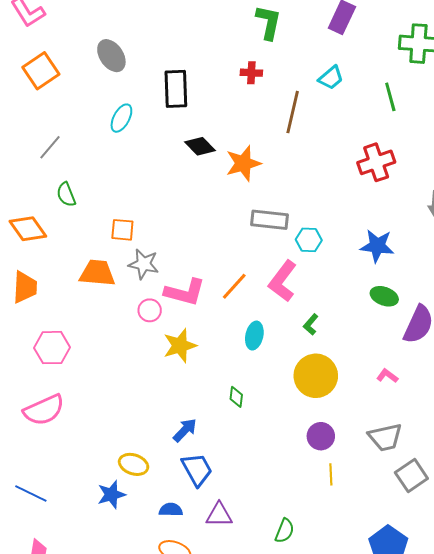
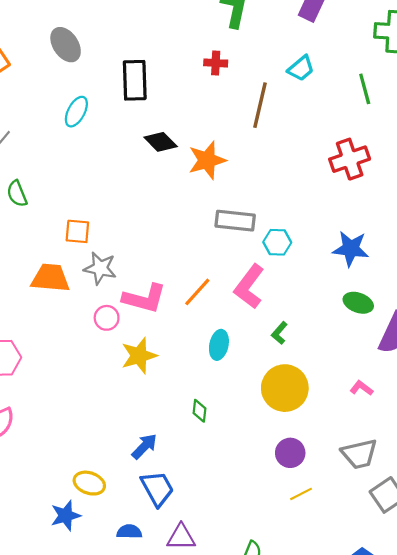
yellow line: (331, 474) -> (301, 494), turned 65

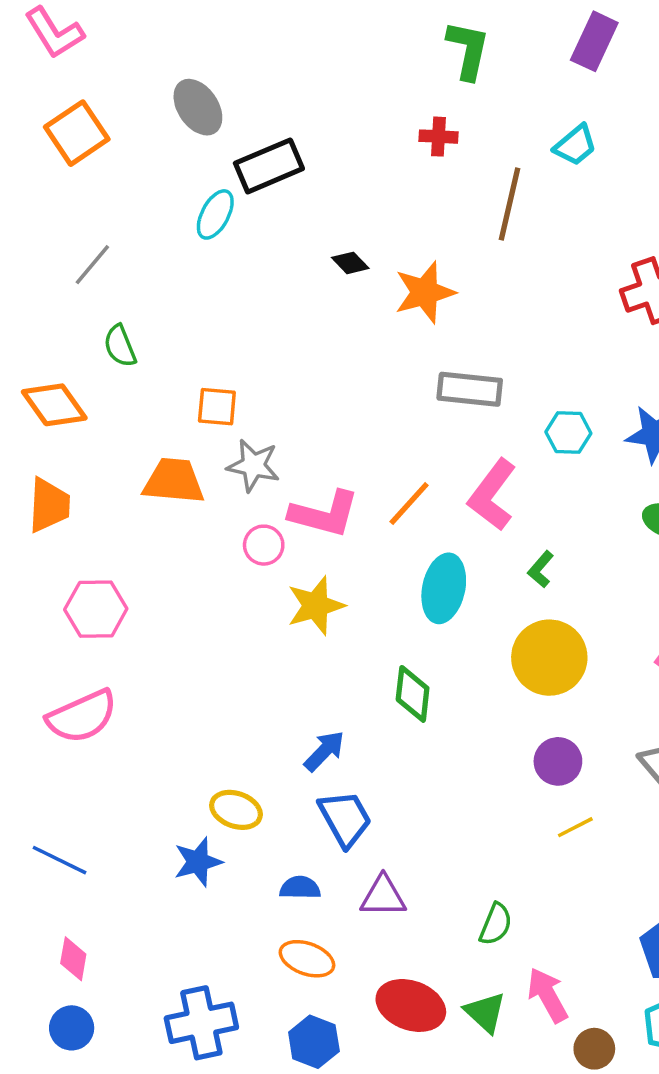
black rectangle: (135, 80) -> (269, 166), moved, turned 69
black diamond: (161, 142) -> (350, 263), size x0.7
cyan hexagon: (277, 242) -> (568, 433), moved
cyan ellipse: (219, 345) -> (444, 588), size x1.4
green diamond: (199, 411) -> (413, 694), size x1.5

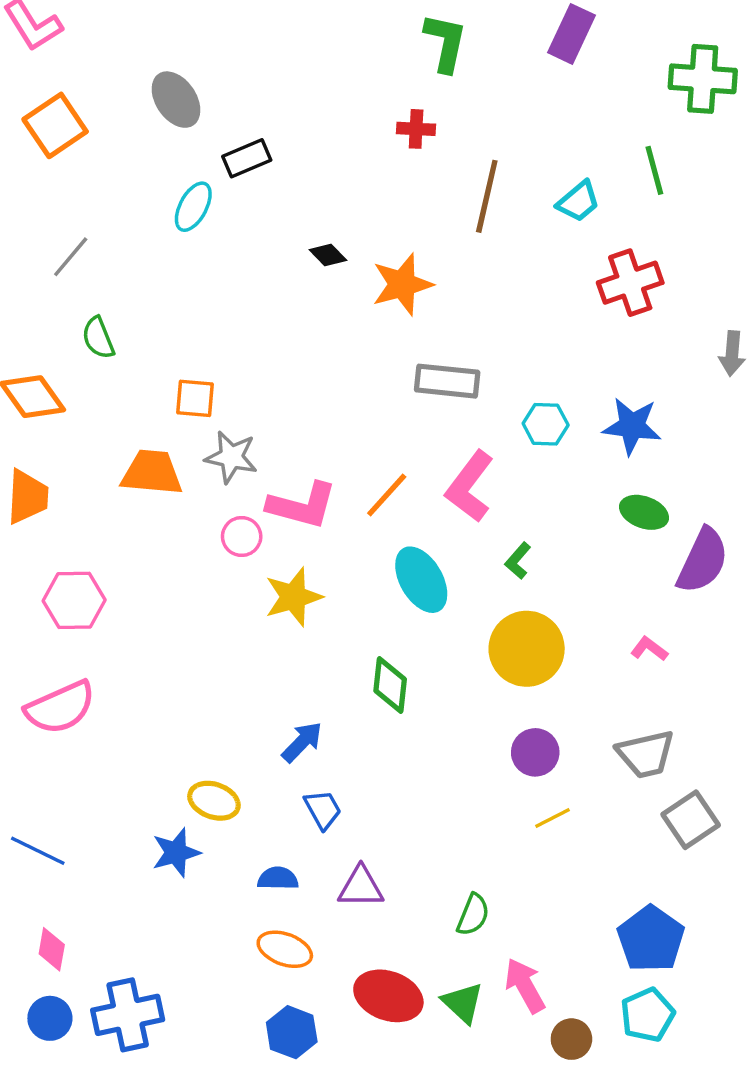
cyan trapezoid: (575, 145) -> (578, 201), moved
black rectangle: (269, 166) -> (247, 158), size x0.7
cyan ellipse: (444, 588) -> (421, 580), turned -42
blue trapezoid: (345, 819) -> (323, 809), size x0.7
blue cross: (201, 1023) -> (128, 1015), moved

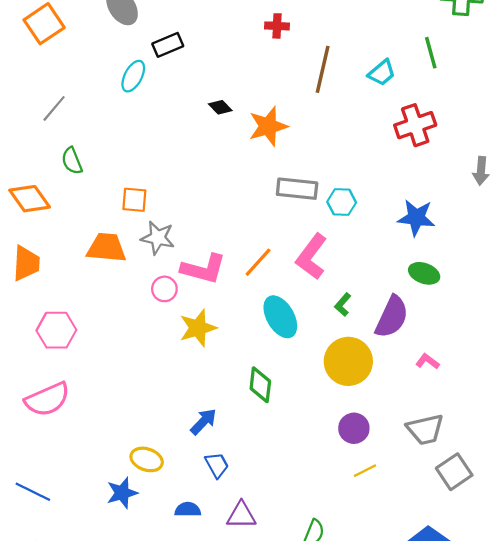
cyan hexagon: (546, 424) -> (342, 202), moved
purple semicircle: (703, 561) -> (392, 317), moved

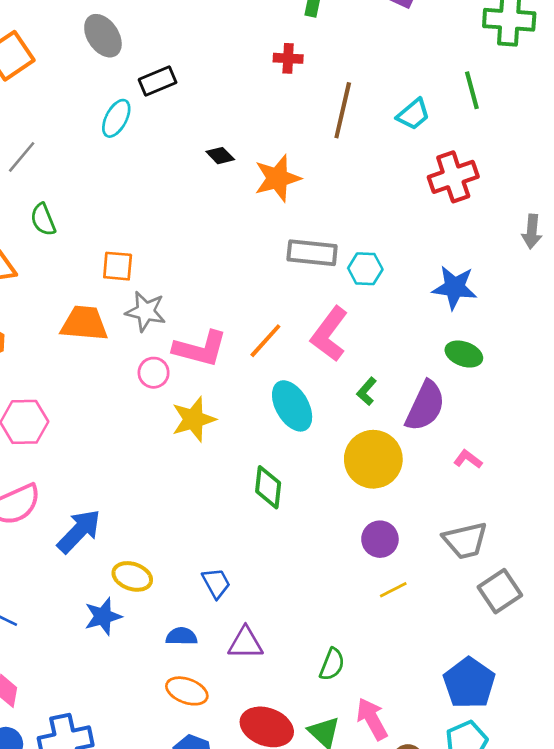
blue arrow: (203, 422) -> (79, 531), moved, size x1.4

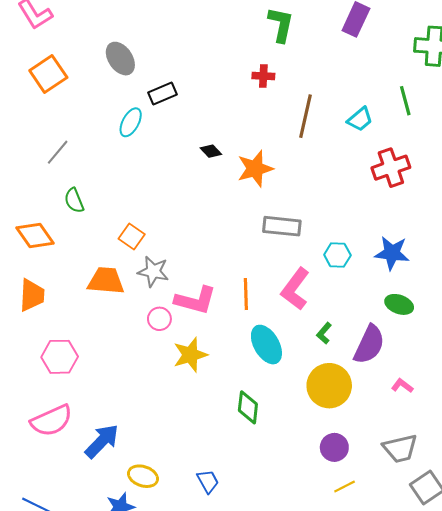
orange square: (118, 266) -> (132, 236), turned 30
cyan hexagon: (365, 269) -> (337, 255), moved
orange line: (265, 341) -> (246, 294), turned -44

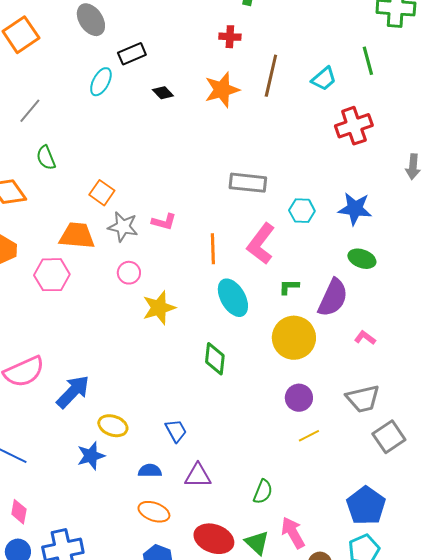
black diamond: (211, 151) -> (163, 93), moved
orange star: (255, 169) -> (222, 90), moved
pink L-shape: (195, 300) -> (164, 222), moved, size x0.6
green L-shape: (324, 333) -> (289, 287), turned 50
pink hexagon: (60, 357) -> (52, 275), moved

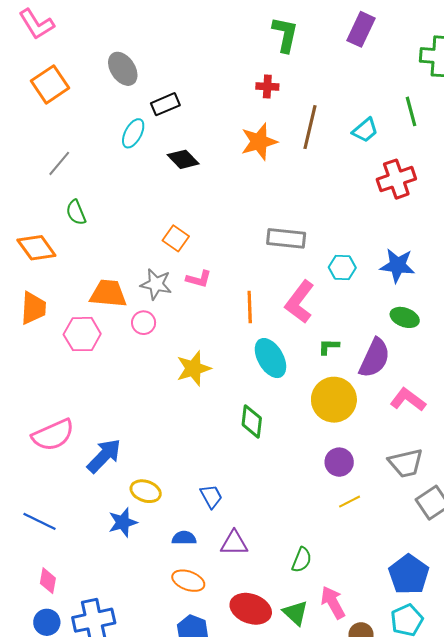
black diamond: (163, 93) -> (183, 159), moved, size x1.4
orange square: (102, 193) -> (176, 238), moved
pink circle: (129, 273) -> (144, 323), moved
pink L-shape: (365, 338) -> (408, 400), size x1.6

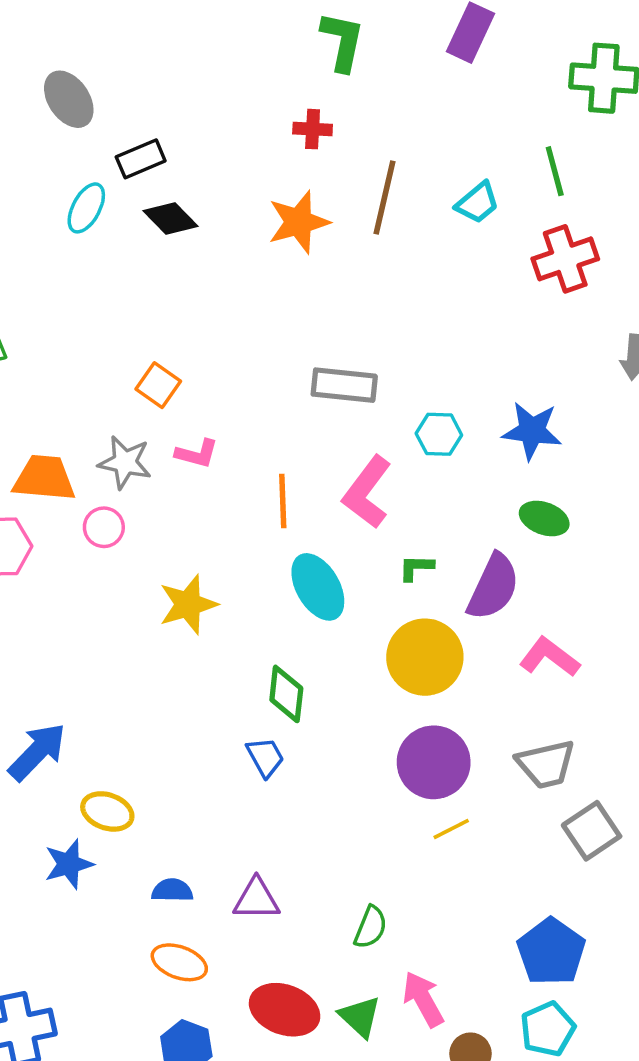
black diamond: (183, 159) -> (171, 219), moved
red cross: (396, 179) -> (565, 259), moved
purple circle: (339, 462) -> (434, 762), size x1.5
blue trapezoid: (211, 496) -> (265, 757), moved

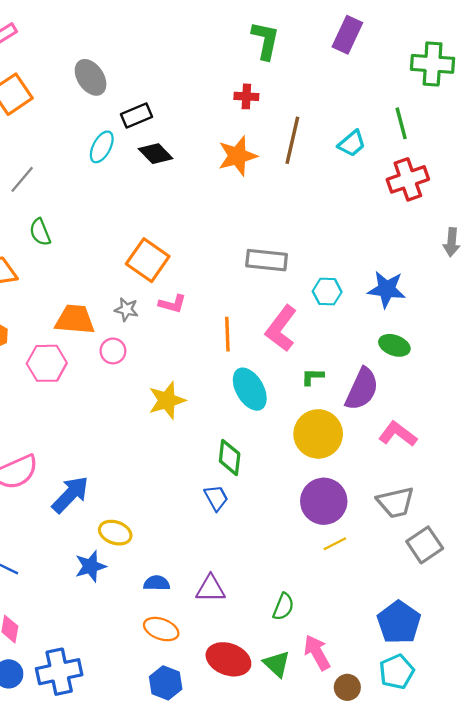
orange square: (158, 385) -> (148, 260), size x1.5
gray star: (125, 462) -> (126, 309), size x0.7

